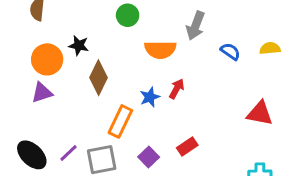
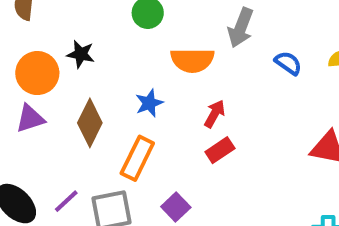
brown diamond: (98, 78) -> (90, 123), moved
blue star: (150, 97) -> (149, 103), moved
red rectangle: (187, 146) -> (220, 150), moved

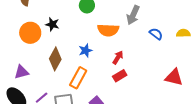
purple triangle: (30, 119) -> (21, 72), moved

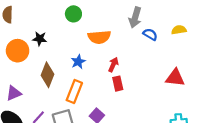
gray arrow: (133, 15) -> (135, 18), moved
red rectangle: (120, 76) -> (118, 84), turned -64

